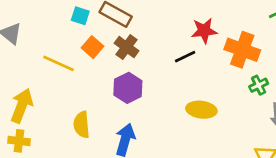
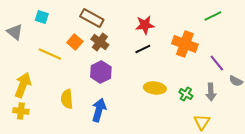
cyan square: (80, 16) -> (42, 17), moved
red star: (204, 31) -> (145, 25), moved
green cross: (259, 85) -> (186, 94), moved, turned -32

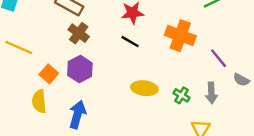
orange square: (75, 42) -> (49, 74), moved
black line: (143, 49) -> (130, 42), turned 56

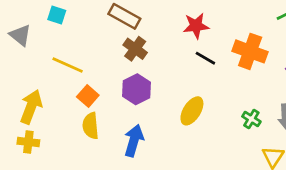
black line: (130, 42) -> (205, 58), moved
orange square: (49, 74) -> (88, 96), moved
yellow ellipse: (144, 88) -> (192, 111), moved, turned -65

